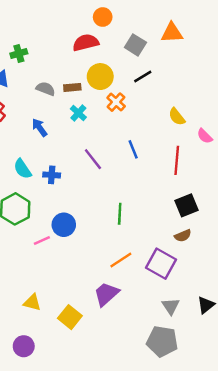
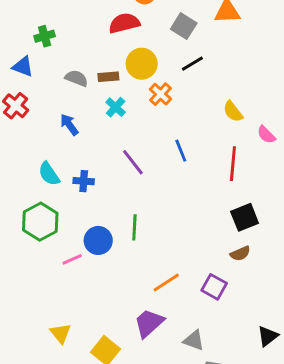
green line: (120, 214) -> (134, 227), moved
purple square: (161, 264) -> (214, 287), size x0.7
yellow triangle: (32, 302) -> (61, 333), turned 36
gray triangle: (171, 306) -> (194, 340), moved, turned -36

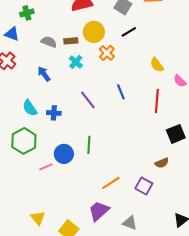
black square: (245, 217) -> (176, 134), moved

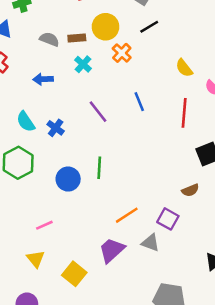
blue arrow: (44, 74) -> (43, 79), turned -56
blue cross: (54, 113) -> (56, 128), turned 32
pink line: (46, 167) -> (44, 225), moved
gray triangle: (130, 223) -> (150, 243), moved

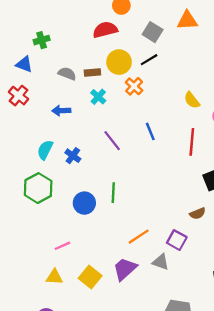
black line: (149, 27) -> (149, 60), moved
cyan semicircle: (26, 122) -> (45, 150), turned 60
yellow triangle: (36, 259) -> (54, 277), turned -48
yellow square: (74, 274) -> (90, 277), moved

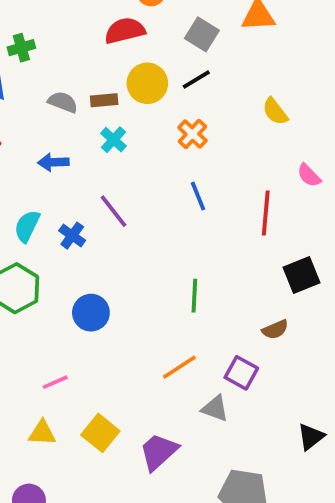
orange cross: (134, 86) -> (192, 134), moved
yellow semicircle: (192, 100) -> (275, 111), moved
purple line: (112, 141) -> (114, 211), moved
green line: (113, 193) -> (194, 296), moved
purple trapezoid: (125, 269) -> (159, 452), moved

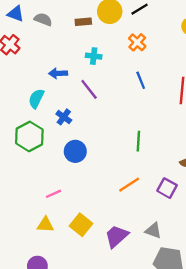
gray semicircle: (63, 102) -> (43, 19), moved
cyan cross: (114, 140) -> (94, 56), moved, turned -35
blue arrow: (53, 162) -> (58, 73), moved
blue cross: (72, 236) -> (64, 117), moved
gray triangle: (215, 408) -> (153, 231), moved

